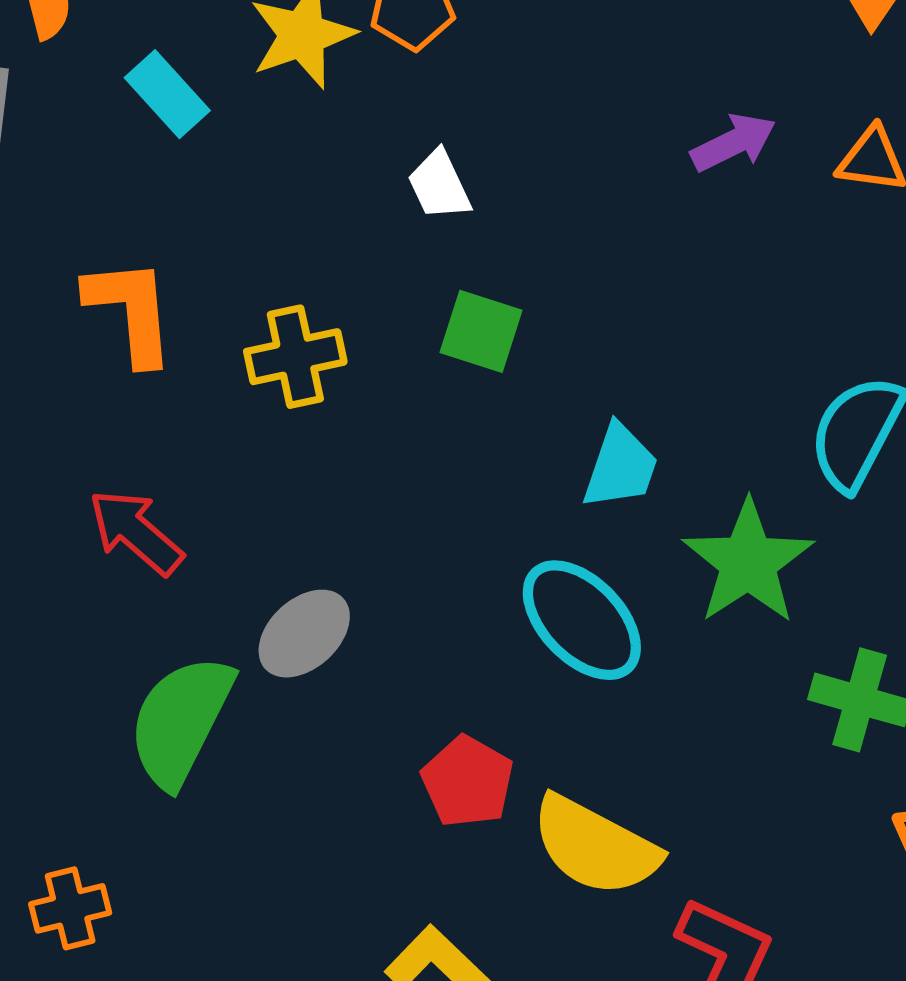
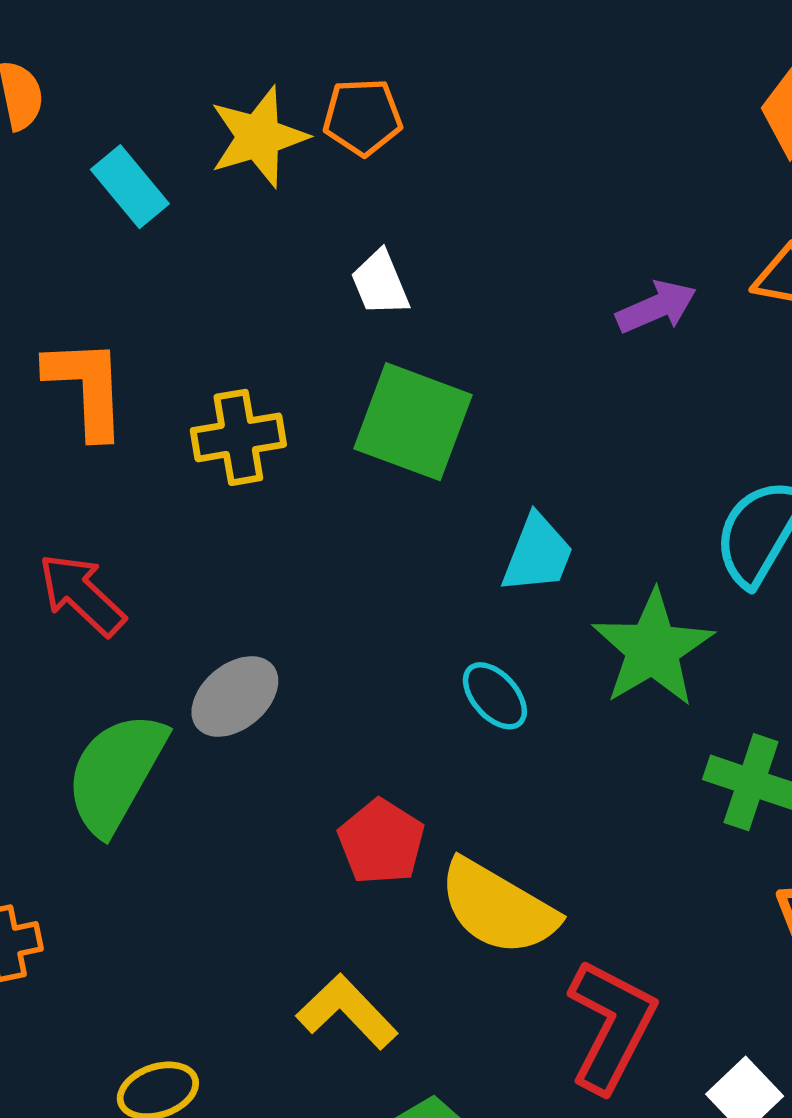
purple arrow: (733, 143) -> (656, 307), moved
green square: (481, 331) -> (413, 422), size x1.5
cyan ellipse: (582, 620) -> (495, 696), size x0.6

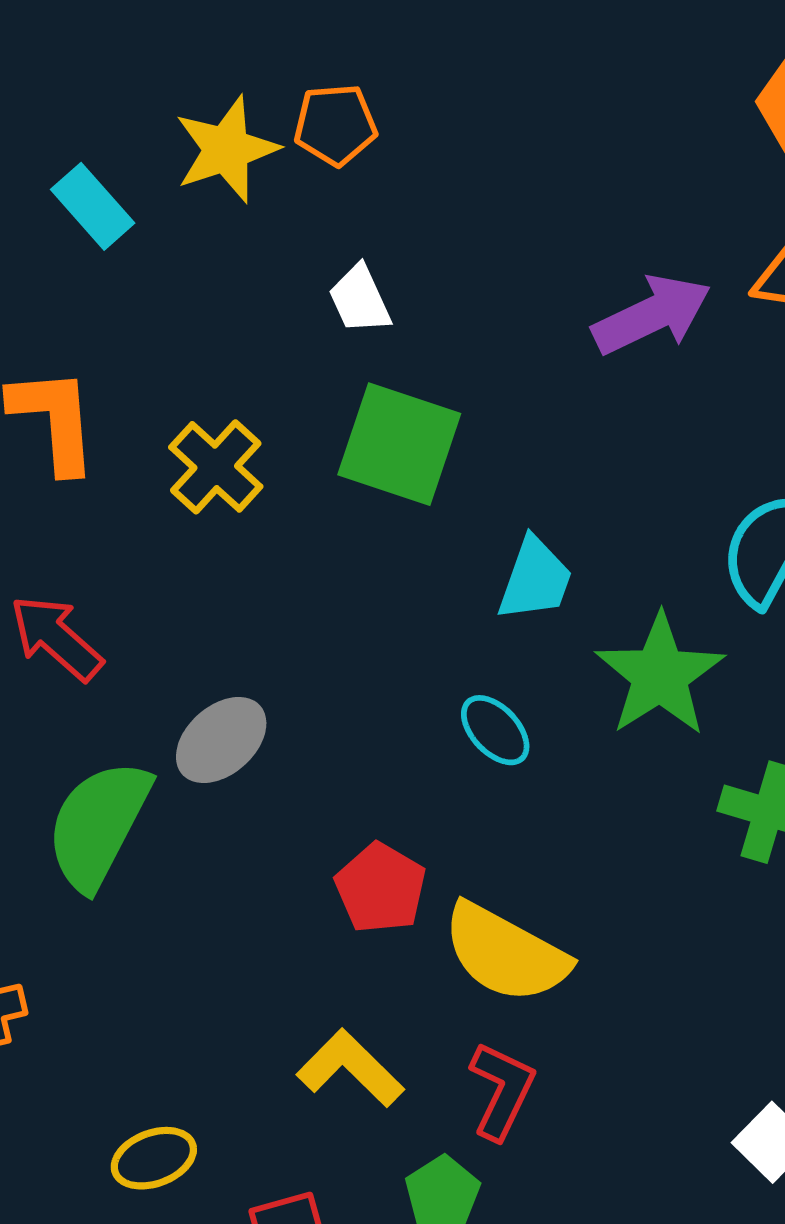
purple arrow: (656, 307) -> (652, 315), size x1.4
yellow cross: (238, 437) -> (216, 467), turned -36
red L-shape: (611, 1026) -> (502, 1091), moved, size x0.7

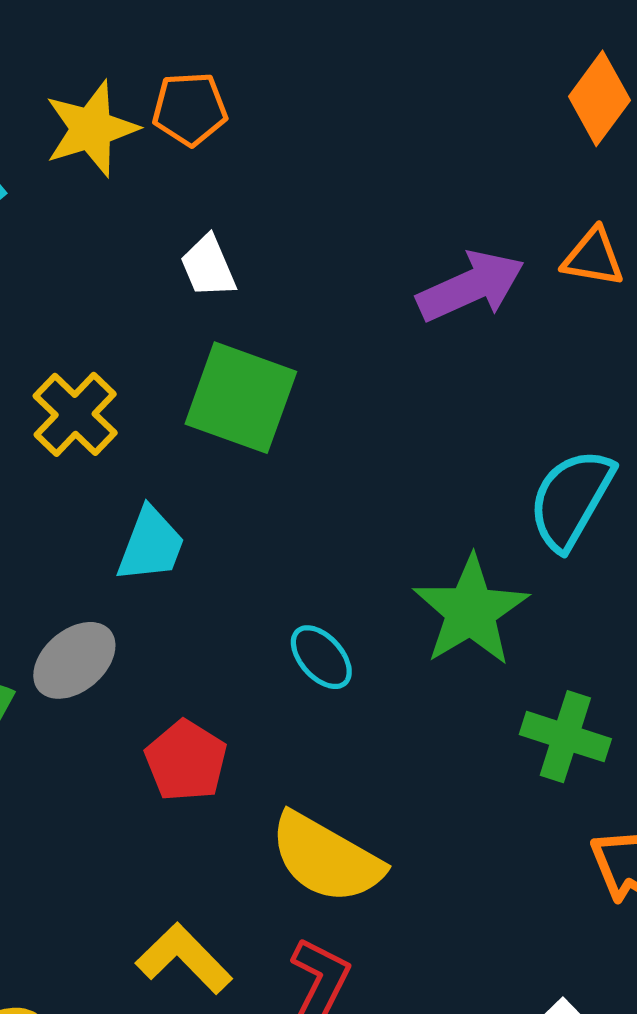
cyan trapezoid: (535, 579) -> (151, 545), moved
red pentagon: (380, 888) -> (186, 761), moved

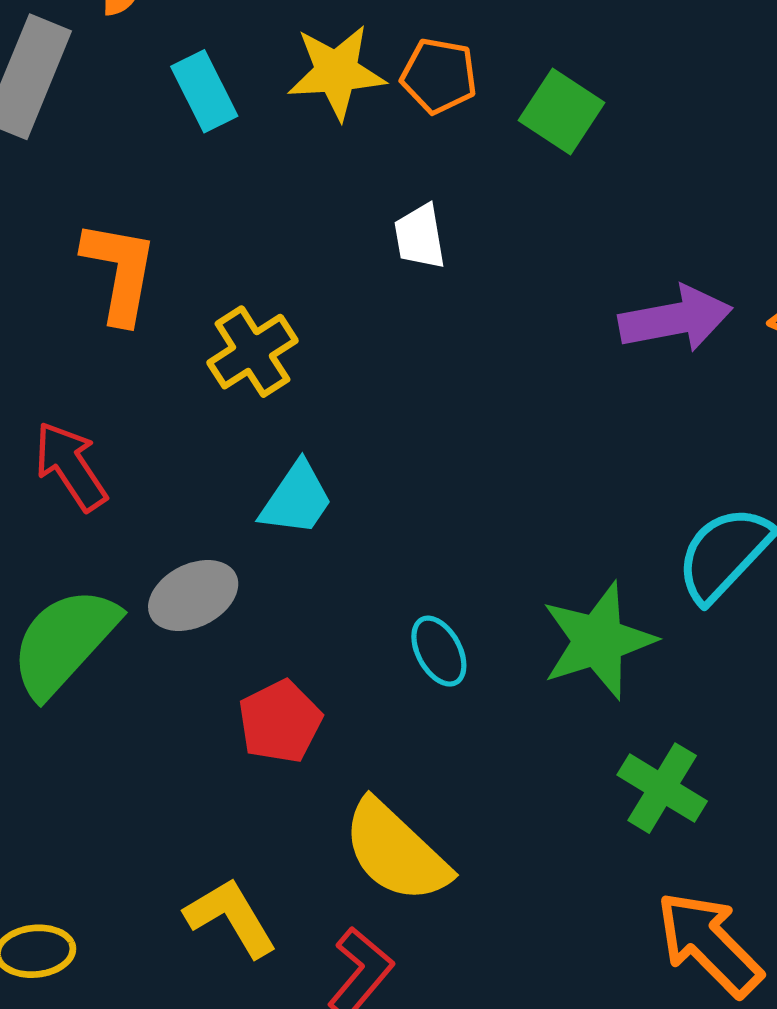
green square: (241, 398) -> (562, 112), moved, size x0.7

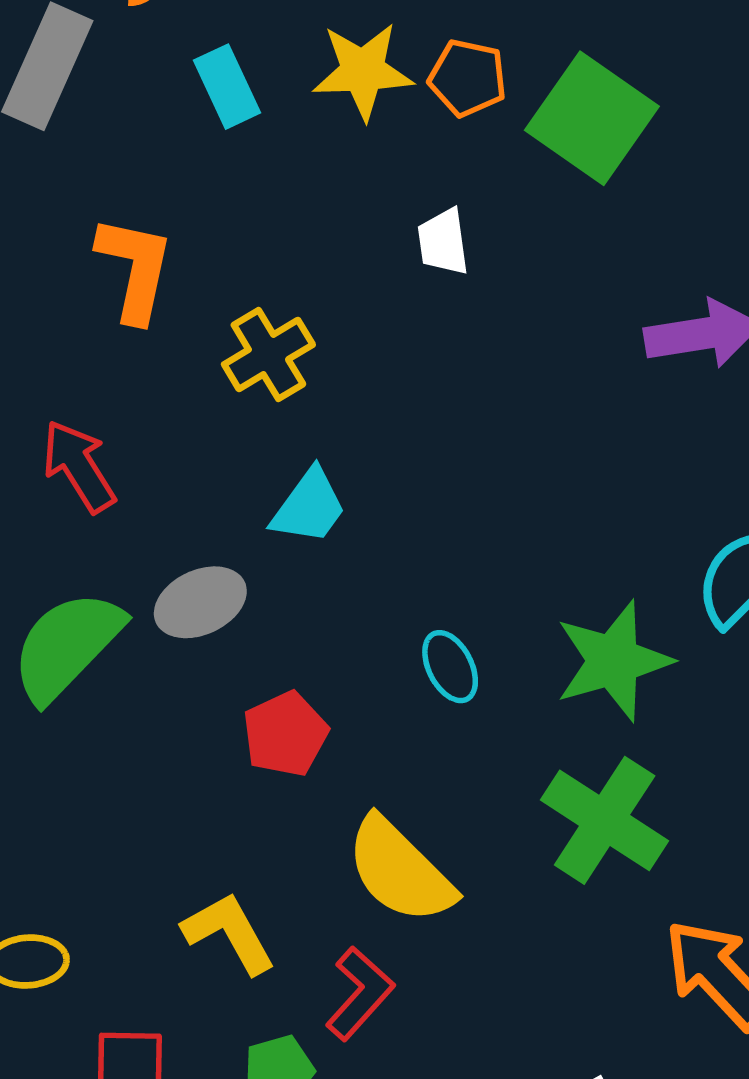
green square: (562, 112) -> (592, 118), size x1.5
green cross: (662, 788) -> (605, 820), moved, size x1.4

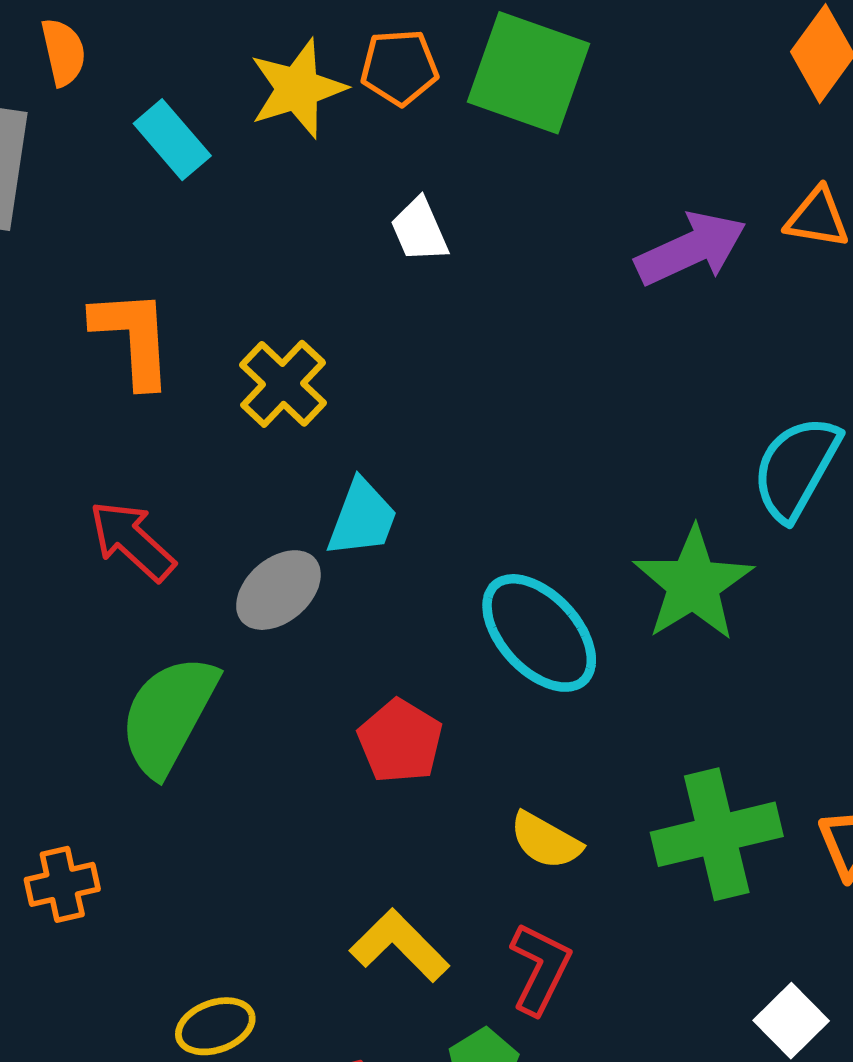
gray ellipse: (200, 602) -> (278, 590), moved
cyan ellipse: (450, 667) -> (539, 633), size x1.8
green cross: (605, 820) -> (717, 834), moved, turned -31
yellow semicircle: (400, 871) -> (546, 841), size x0.6

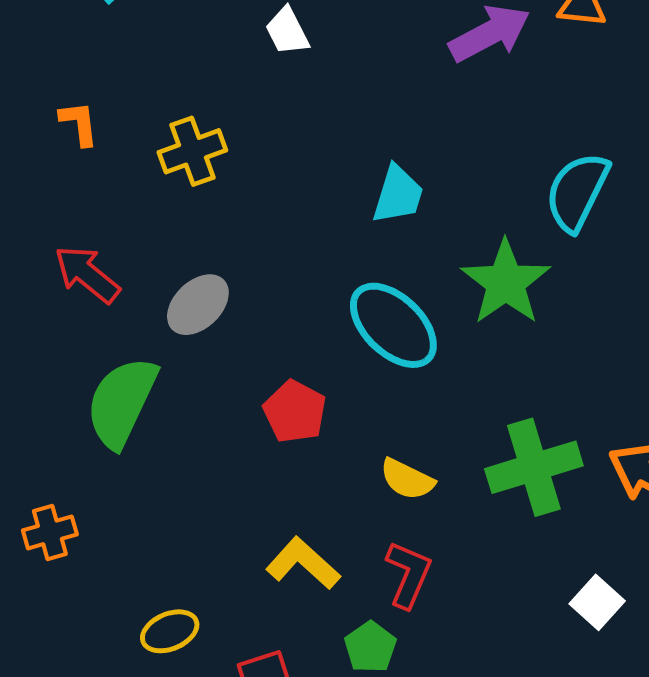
orange L-shape: (133, 338) -> (79, 123), size x0.6
yellow cross: (283, 384) -> (192, 151), turned 30
cyan trapezoid: (362, 518) -> (398, 195), moved

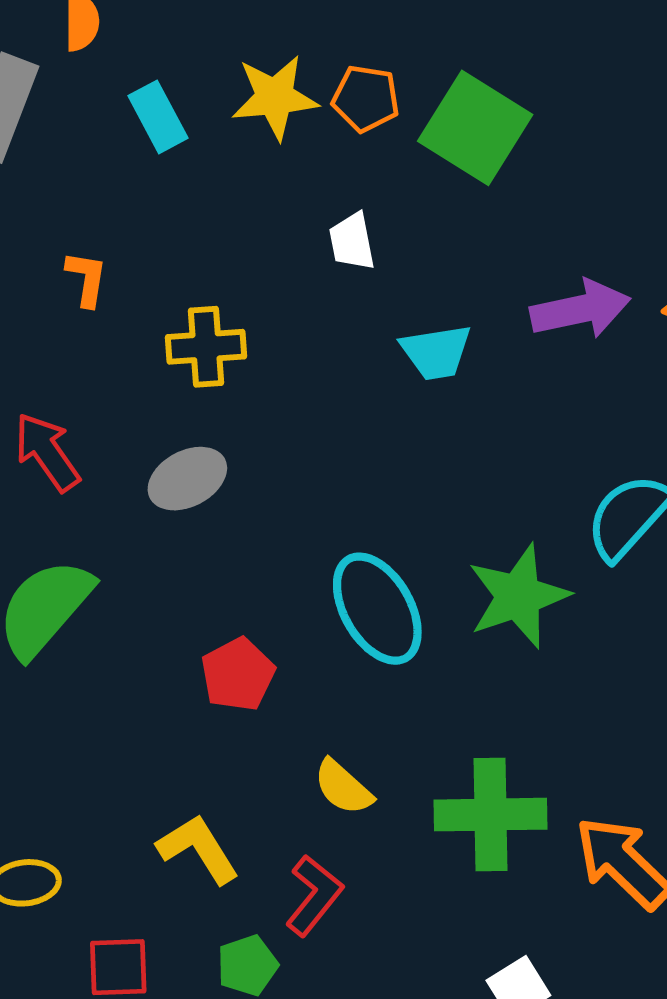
cyan trapezoid: (398, 195) -> (436, 352), moved, turned 48
gray ellipse: (198, 305) -> (187, 479), moved

